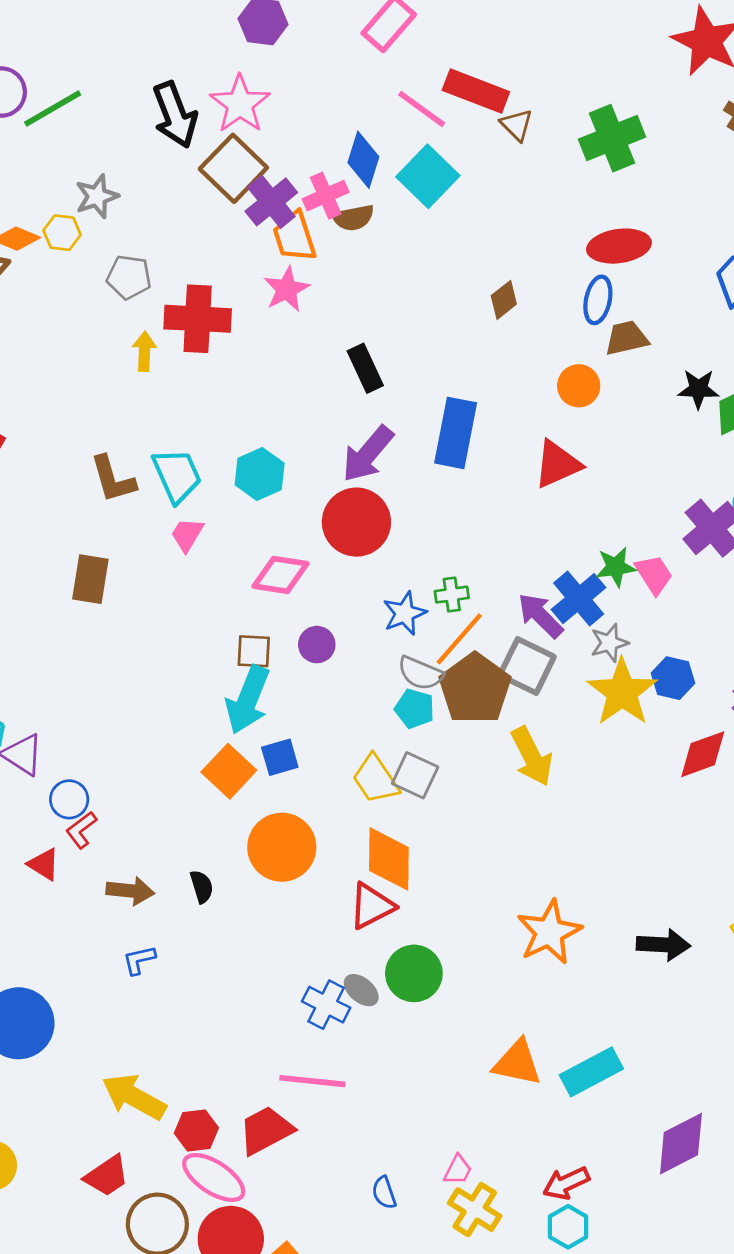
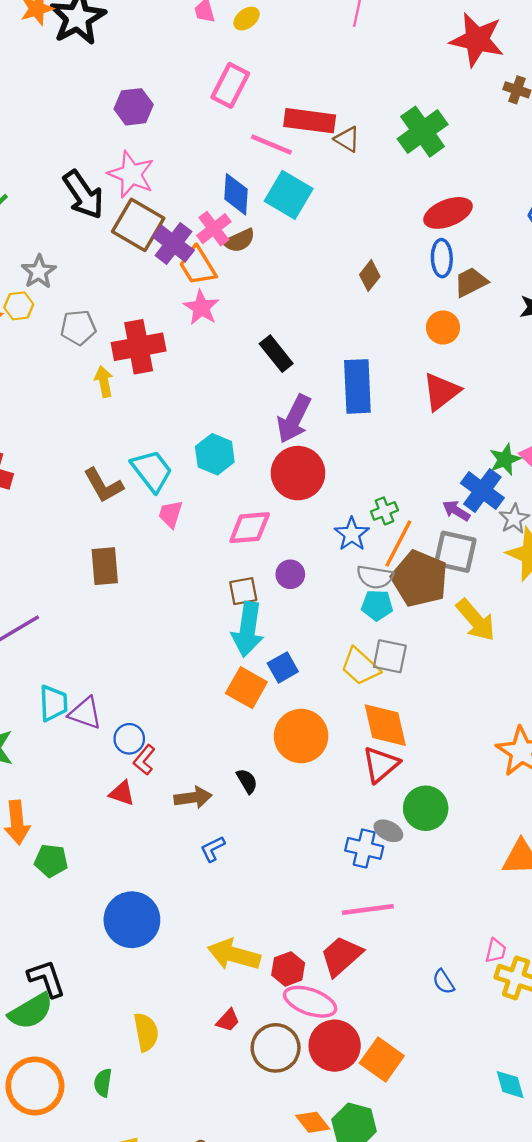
purple arrow: (540, 616) -> (456, 511), size x0.7
red trapezoid: (107, 1176) -> (228, 1020), size x0.7

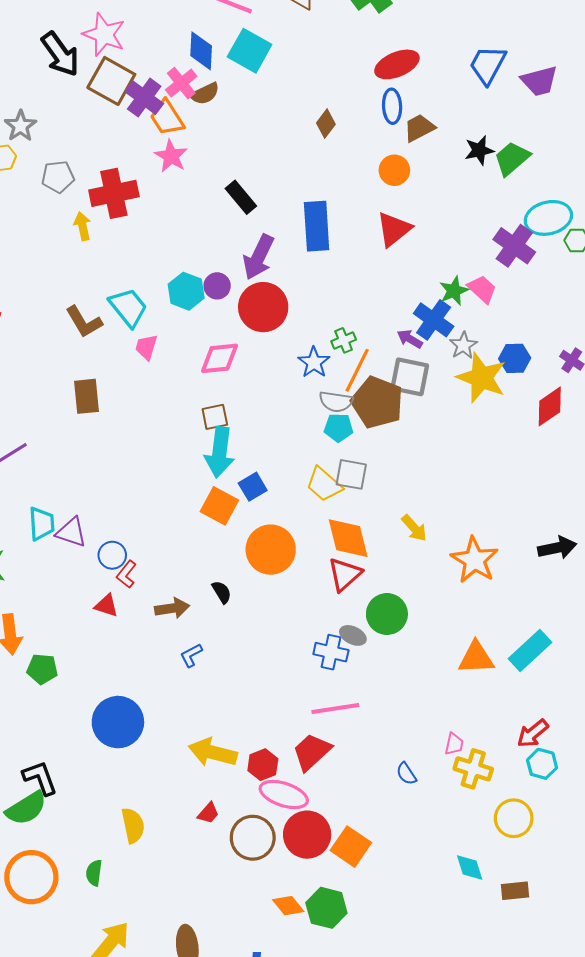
purple circle: (290, 574) -> (217, 286), moved
yellow arrow: (476, 620) -> (414, 528), moved, size x0.7

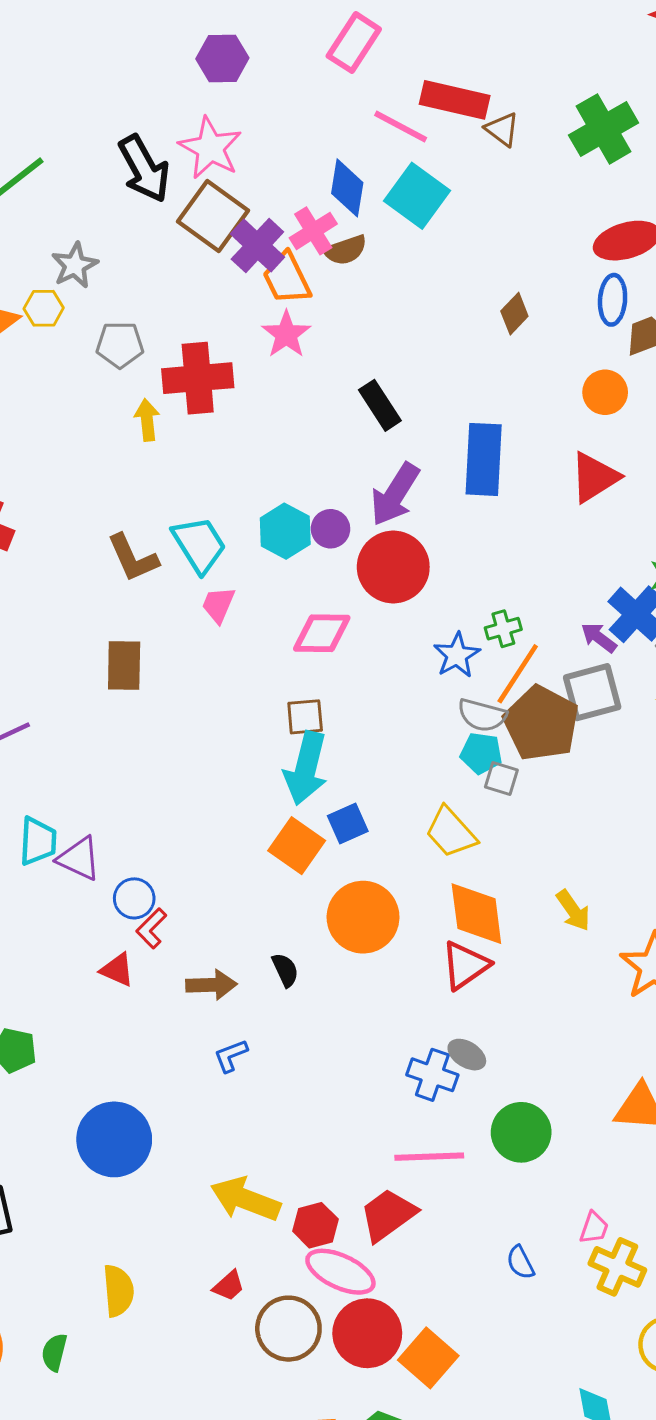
gray square: (410, 377) -> (592, 692), turned -33
gray square: (351, 474) -> (501, 778), moved, size x0.7
green circle: (387, 614) -> (521, 1132), moved

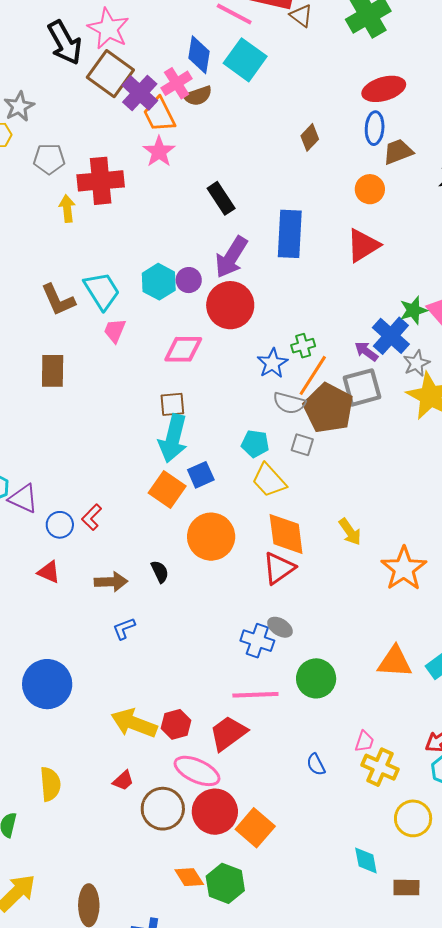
cyan pentagon: (481, 753) -> (255, 444), moved
red L-shape: (151, 928) -> (92, 517), moved
red hexagon: (315, 1225) -> (176, 724), moved

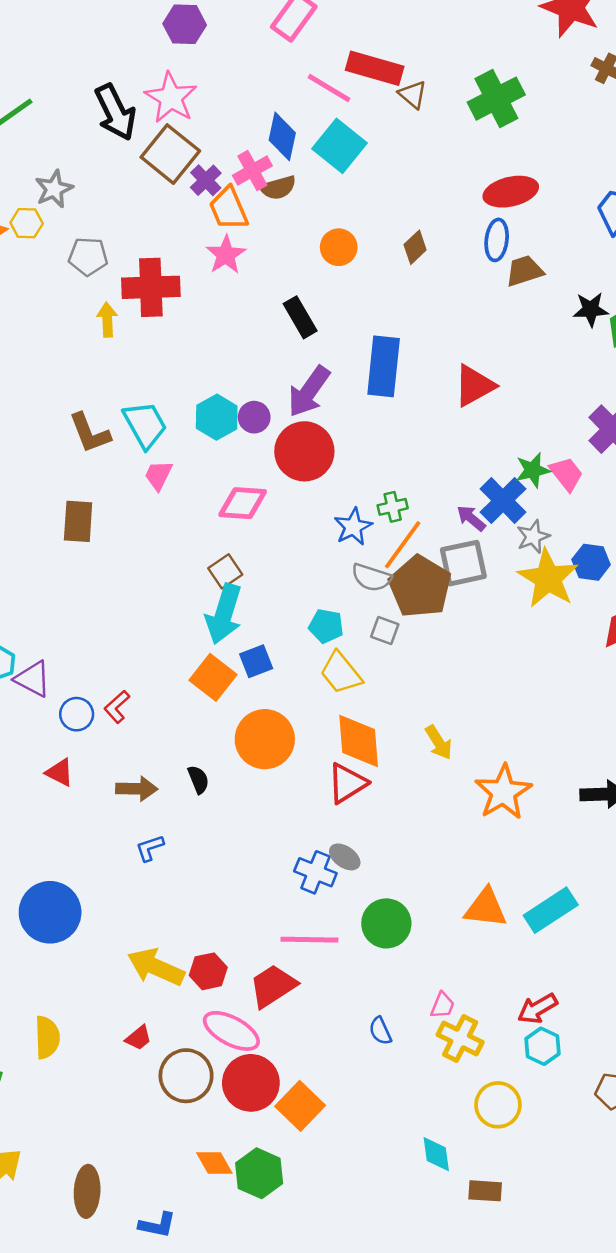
purple cross: (140, 93) -> (206, 180), size x0.7
orange circle: (370, 189) -> (339, 247), moved
brown square: (172, 404) -> (225, 571), turned -32

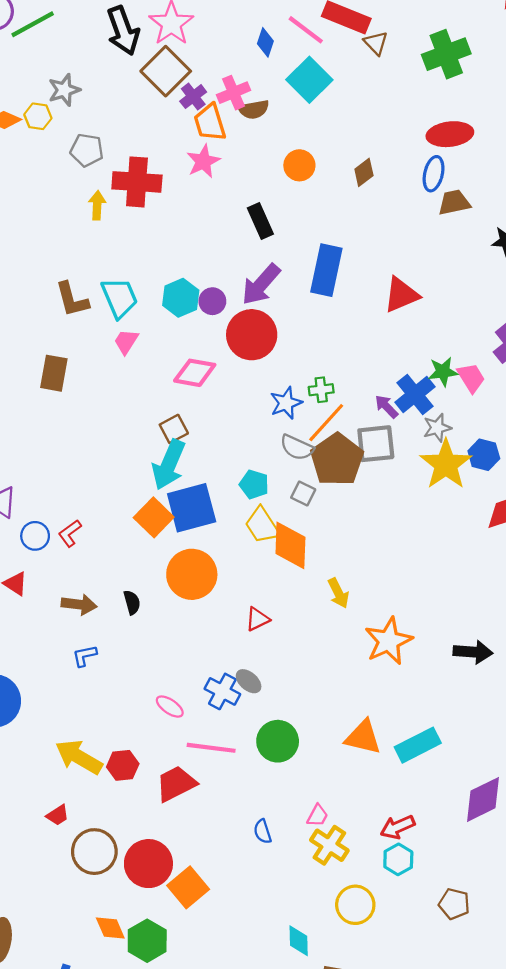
blue diamond: (282, 136) -> (265, 42), moved, size x0.7
blue square: (256, 661) -> (192, 508), size x1.8
orange diamond: (359, 741) -> (290, 545), moved
red triangle: (347, 783) -> (257, 619), size x0.7
pink ellipse: (231, 1031) -> (170, 707), moved, size x0.6

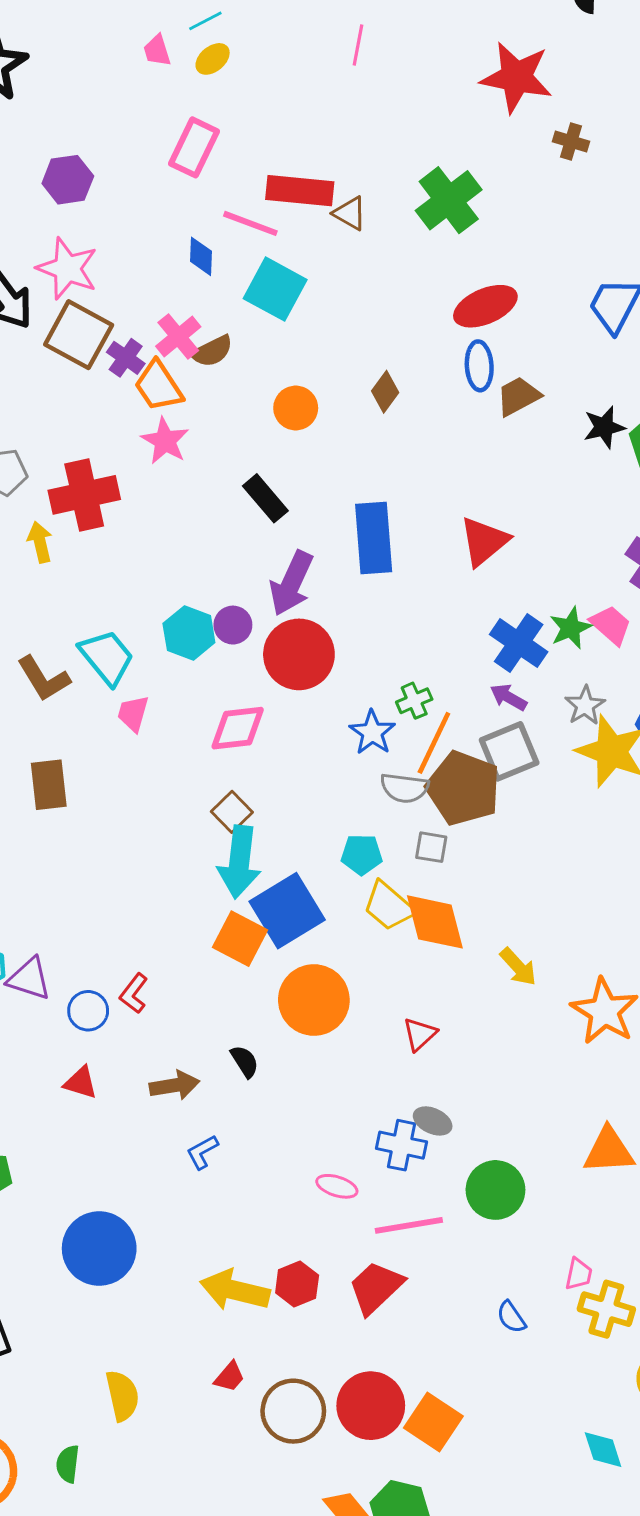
blue cross: (415, 394) -> (519, 643), moved

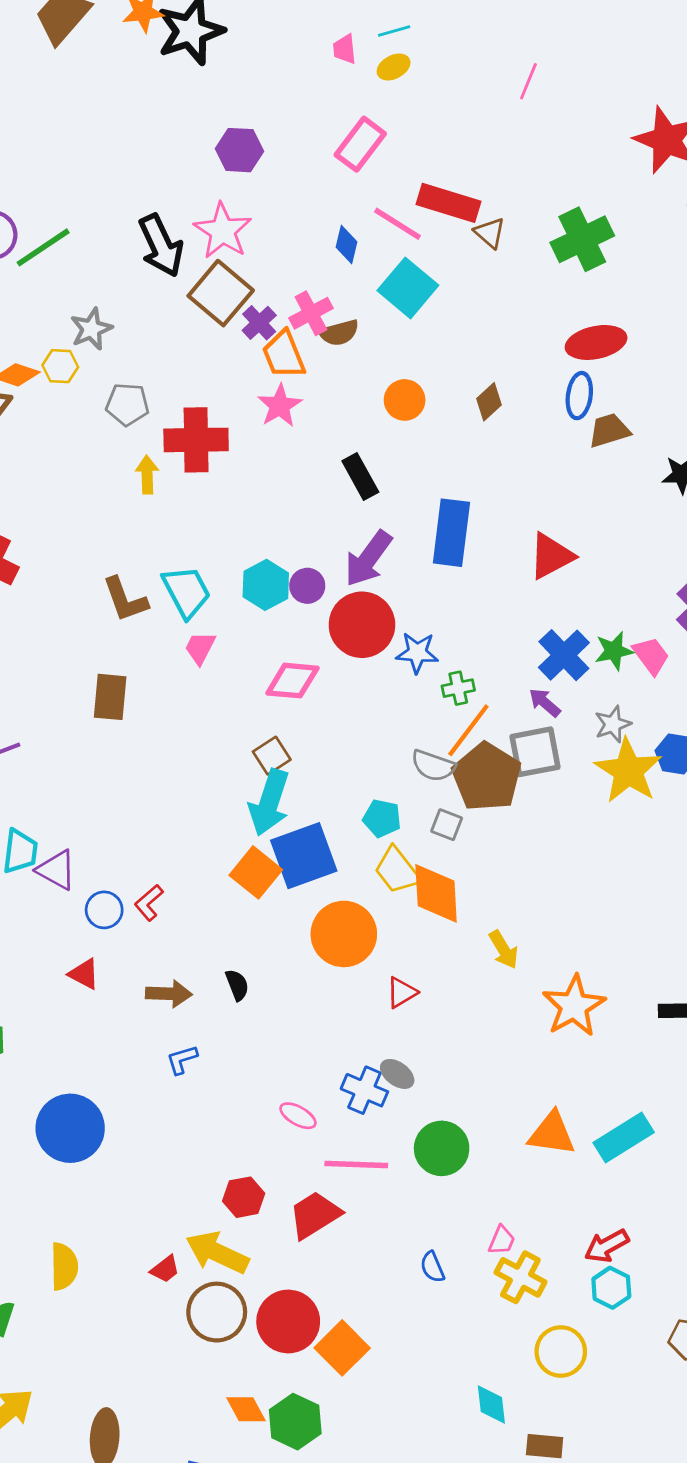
blue star: (372, 732) -> (417, 653), moved, turned 30
orange circle: (314, 1000) -> (344, 934), moved
yellow arrow: (235, 1290) -> (217, 1253), moved

